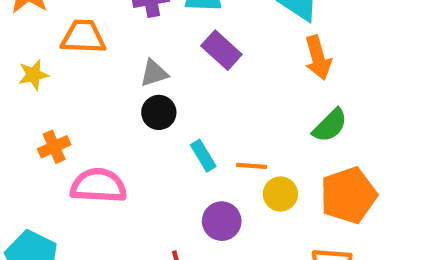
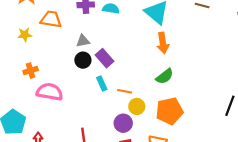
purple rectangle: (221, 50) -> (105, 58), moved
purple circle: (222, 221) -> (123, 123), moved

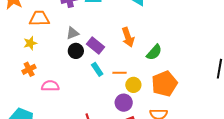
yellow star: (25, 35) -> (30, 43), moved
orange arrow: (163, 43) -> (128, 37), moved
pink semicircle: (50, 92) -> (50, 86), size x0.7

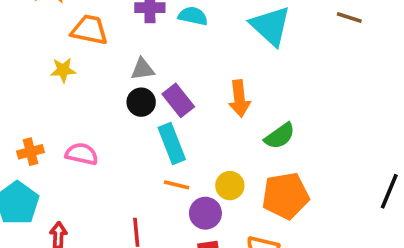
orange cross: (29, 69) -> (30, 152), moved
cyan rectangle: (97, 69) -> (172, 144), size x1.5
orange line: (120, 73) -> (177, 185), moved

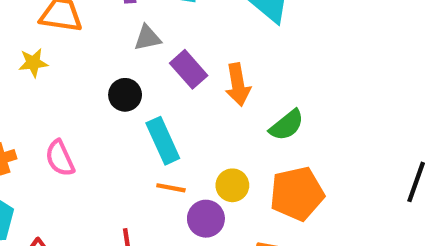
gray triangle: (142, 69) -> (147, 38), moved
purple rectangle: (178, 100) -> (189, 69), moved
pink semicircle: (82, 154) -> (60, 158), turned -124

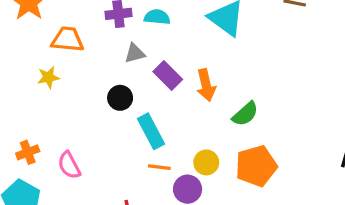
pink semicircle: (60, 158) -> (69, 165), moved

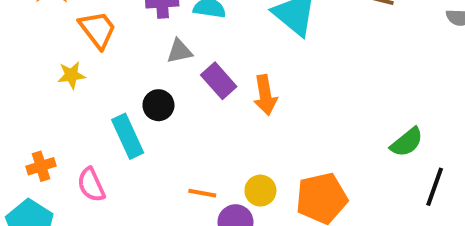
orange trapezoid: (68, 39) -> (98, 30), turned 44
green semicircle: (245, 114) -> (407, 142), moved
cyan rectangle: (151, 131) -> (128, 136), moved

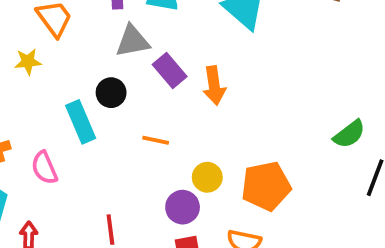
gray triangle: (179, 51) -> (133, 41), size x1.4
orange line: (202, 193) -> (156, 140), moved

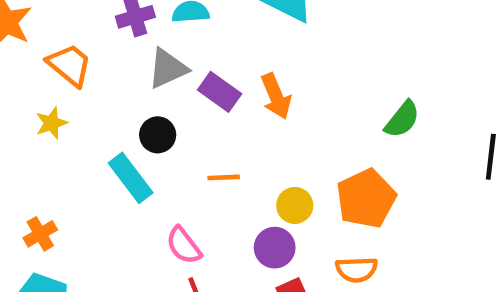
green semicircle: (349, 134) -> (402, 119), moved
pink semicircle: (44, 168) -> (184, 245), moved

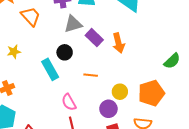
yellow star: (51, 123) -> (14, 52), moved

